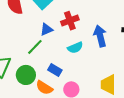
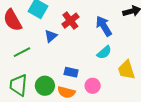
green line: (35, 47) -> (22, 52), moved, turned 36
cyan semicircle: (75, 48) -> (104, 52), moved

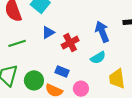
red cross: (70, 21) -> (70, 43), moved

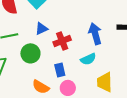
blue rectangle: (62, 72) -> (60, 70), moved, turned 48
green circle: (34, 80) -> (30, 53), moved

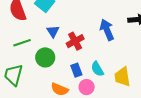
blue triangle: (41, 29) -> (53, 31), turned -32
cyan semicircle: (88, 59) -> (97, 69), moved, turned 91

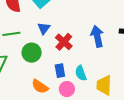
red cross: (75, 41) -> (64, 42), turned -30

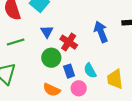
green circle: (32, 53) -> (51, 58), moved

